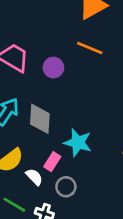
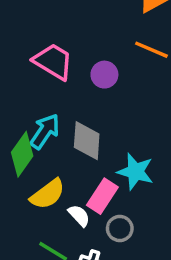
pink rectangle: (52, 162) -> (102, 196), size x1.4

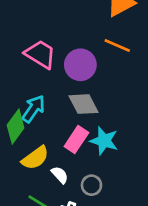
purple circle: (104, 75) -> (80, 65), size x1.5
gray diamond: (87, 141) -> (83, 104), moved, turned -32
pink rectangle: (102, 196) -> (76, 139), moved

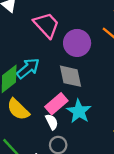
yellow semicircle: (35, 158) -> (18, 109), turned 65
white semicircle: (60, 175) -> (52, 122), moved

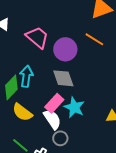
cyan arrow: (28, 68) -> (26, 76), turned -35
white semicircle: (52, 122) -> (52, 119), size x1.5

